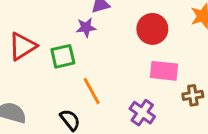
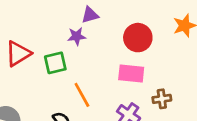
pink rectangle: (164, 71) -> (131, 74), moved
brown cross: (193, 95) -> (162, 99), moved

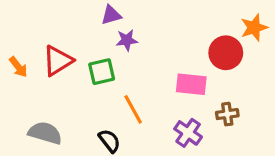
purple triangle: (90, 15) -> (111, 15), moved
red circle: (138, 38) -> (226, 53), moved

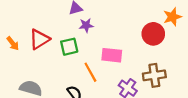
pink rectangle: (191, 84) -> (112, 55), moved
brown cross: (227, 114) -> (154, 75), size x1.5

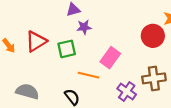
pink rectangle: (112, 55) -> (110, 58), turned -60
orange line: (90, 72) -> (88, 75), turned -48

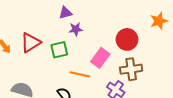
red circle: (153, 36) -> (127, 39), moved
brown cross: (154, 78) -> (131, 69), moved

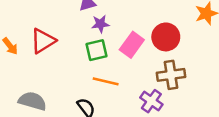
green square: (59, 50) -> (96, 50), moved
pink rectangle: (100, 58) -> (132, 45), moved

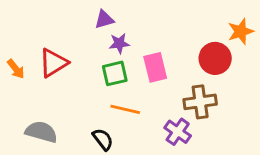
red circle: (166, 37) -> (215, 58), moved
pink rectangle: (132, 45) -> (155, 67), turned -50

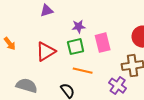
purple triangle: (104, 19) -> (47, 11), moved
red triangle: (53, 63) -> (46, 52), moved

